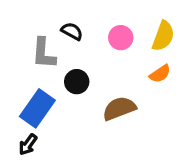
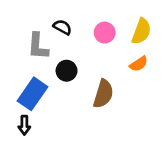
brown semicircle: (119, 108) -> (103, 94), turned 128
black arrow: (28, 145) -> (24, 125), turned -36

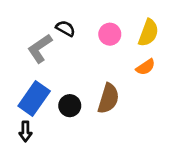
gray L-shape: (38, 46) -> (40, 48), turned 52
black circle: (67, 71) -> (70, 106), moved

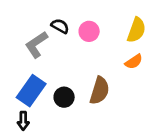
pink circle: (110, 34) -> (89, 31), moved

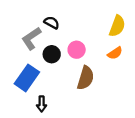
pink circle: (89, 31) -> (77, 50), moved
black circle: (64, 97) -> (52, 54), moved
black arrow: (23, 121) -> (42, 104), moved

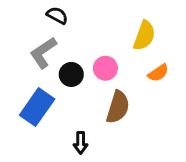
black semicircle: (52, 23) -> (57, 15), moved
yellow semicircle: (117, 26) -> (144, 36), moved
black arrow: (42, 104) -> (81, 143), moved

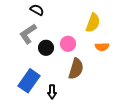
orange semicircle: (158, 73) -> (102, 47), turned 32
blue rectangle: (37, 107) -> (29, 81), moved

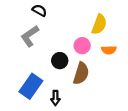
pink circle: (68, 44) -> (82, 46), moved
black circle: (46, 48) -> (60, 61), moved

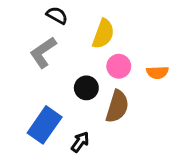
yellow semicircle: (99, 24) -> (103, 34), moved
black arrow: (55, 98) -> (80, 142), turned -144

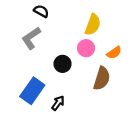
yellow semicircle: (103, 34) -> (93, 25), moved
orange semicircle: (157, 72) -> (114, 53), turned -32
brown semicircle: (117, 106) -> (102, 78), moved

